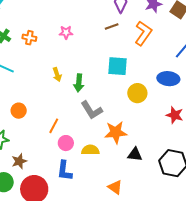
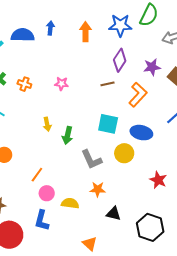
blue ellipse: (168, 79) -> (141, 133), moved
gray L-shape: (92, 110) -> (91, 160), moved
orange star: (116, 132) -> (98, 189), size x0.7

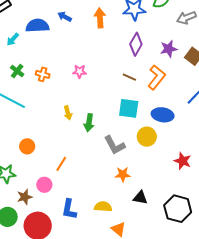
blue arrow: (50, 28) -> (65, 17), turned -64
brown line: (108, 84) -> (129, 77), moved, turned 40
pink circle: (47, 193) -> (44, 185), moved
yellow semicircle: (70, 203) -> (103, 207), moved

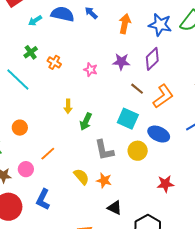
purple star: (169, 49) -> (121, 62), moved
red star: (183, 161) -> (165, 184), turned 30
yellow semicircle: (103, 207) -> (81, 177), moved, turned 30

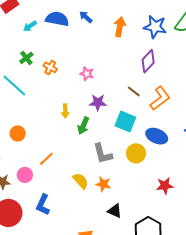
purple star: (121, 62) -> (98, 102), moved

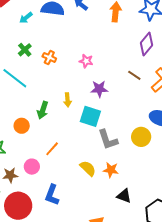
cyan square: (125, 122) -> (90, 116), moved
green arrow: (83, 126) -> (43, 110), moved

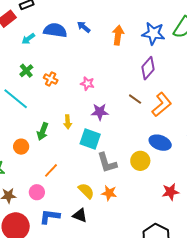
pink circle: (32, 167) -> (37, 192), moved
blue L-shape: (52, 195) -> (50, 217), turned 75
black triangle: (124, 196) -> (80, 215), moved

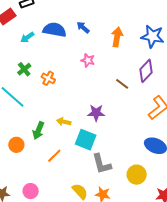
pink star: (87, 84) -> (88, 60), moved
brown line: (135, 99) -> (122, 84), moved
yellow arrow: (68, 122) -> (64, 122), turned 104
yellow circle: (140, 161) -> (137, 175), moved
orange line: (51, 170) -> (54, 156), moved

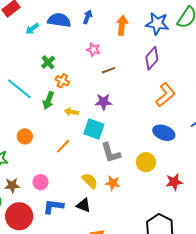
blue arrow: (83, 27) -> (88, 17), turned 72
green cross: (24, 69) -> (48, 62), moved
orange cross: (48, 78) -> (62, 81), moved
brown line: (122, 84) -> (109, 70), moved, turned -56
green arrow: (38, 131) -> (48, 101), moved

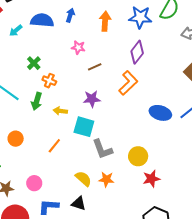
orange L-shape: (165, 95) -> (128, 83), moved
blue ellipse: (164, 133) -> (160, 113), moved
red star: (174, 182) -> (151, 179), moved

